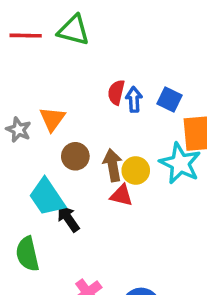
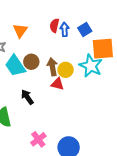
blue square: (169, 99) -> (85, 29), turned 32
orange triangle: (52, 119) -> (20, 31), moved
cyan trapezoid: (47, 197) -> (15, 66), moved

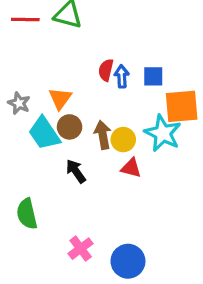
blue square: (85, 29) -> (153, 76), turned 32
orange triangle: (20, 31) -> (60, 98), moved
red triangle: (57, 84) -> (131, 168), moved
black arrow: (27, 97) -> (76, 171), moved

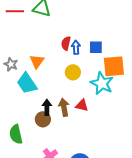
brown circle: (70, 127) -> (43, 119), moved
brown arrow: (103, 135) -> (64, 107), moved
yellow circle: (123, 140) -> (73, 72), moved
black arrow: (76, 171) -> (47, 107), turned 35

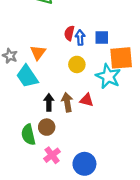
brown circle: (43, 119) -> (47, 127), moved
green semicircle: (16, 134) -> (28, 135), moved

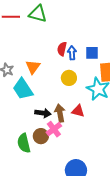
black arrow: (49, 102) -> (43, 113), turned 98
pink cross: (52, 155) -> (54, 129), moved

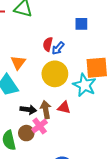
blue arrow: (72, 53) -> (58, 48), turned -136
blue square: (92, 53) -> (81, 24), moved
yellow circle: (69, 78) -> (55, 74), size x1.6

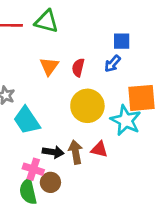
blue arrow: (58, 48) -> (112, 64), moved
orange triangle: (18, 63) -> (49, 66), moved
pink cross: (40, 126) -> (33, 169), moved, turned -35

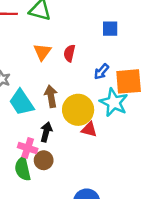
blue arrow: (112, 64) -> (101, 72), moved
yellow circle: (87, 106) -> (78, 110), moved
black arrow: (53, 152) -> (46, 132), turned -84
brown arrow: (76, 152) -> (51, 96), moved

